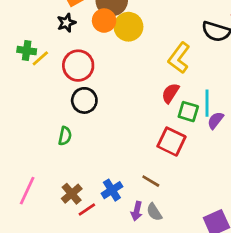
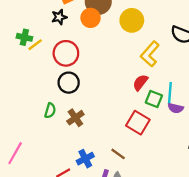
yellow circle: (128, 27) -> (132, 20), moved
purple semicircle: (215, 120) -> (176, 108), turned -120
brown cross: (72, 194) -> (75, 118), moved

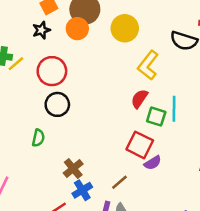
purple semicircle: (176, 108) -> (153, 163), moved, turned -40
brown cross: (75, 118) -> (73, 168), moved
brown line: (118, 154) -> (119, 182), turned -72

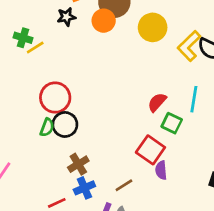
yellow L-shape: (148, 65) -> (189, 46), moved
red circle: (52, 71) -> (55, 98), moved
black circle: (57, 104) -> (65, 124), moved
cyan line: (174, 109) -> (194, 99), moved
purple semicircle: (153, 163) -> (161, 170), turned 108

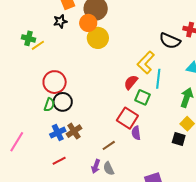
yellow circle: (153, 27) -> (98, 38), moved
yellow L-shape: (189, 46) -> (146, 63), moved
blue cross: (84, 188) -> (58, 133), moved

